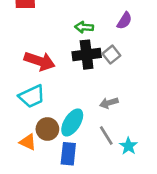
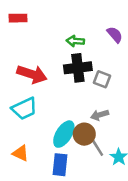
purple semicircle: (124, 21) -> (115, 35), turned -72
gray square: (111, 55) -> (102, 79), moved, turned -30
brown circle: (47, 129) -> (84, 134), moved

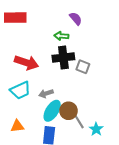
red rectangle: (18, 18) -> (15, 18), size x1.5
purple semicircle: (115, 35) -> (76, 19), moved
gray arrow: (100, 115) -> (46, 93), moved
orange triangle: (21, 153) -> (17, 126), turned -32

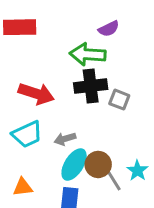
purple semicircle: (76, 19) -> (109, 29), turned 104
green arrow: (61, 36) -> (88, 54), size x1.6
cyan star: (96, 129) -> (137, 171), moved

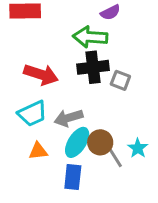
gray arrow: (65, 139) -> (68, 118), size x1.4
orange triangle: (23, 187) -> (38, 151), moved

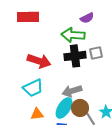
gray square: (120, 80) -> (96, 53), moved, turned -32
gray arrow: (68, 118) -> (72, 91), moved

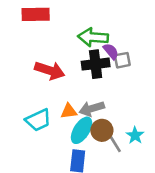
purple semicircle: (87, 18) -> (111, 51), moved, turned -104
cyan trapezoid: (33, 88) -> (38, 120), moved
orange triangle: (37, 114) -> (69, 111), moved

